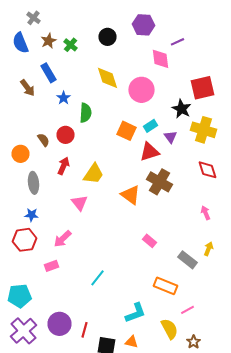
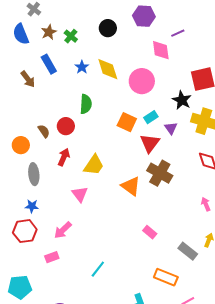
blue star: (64, 98) -> (82, 67), moved
red triangle: (150, 152) -> (150, 143), turned -35

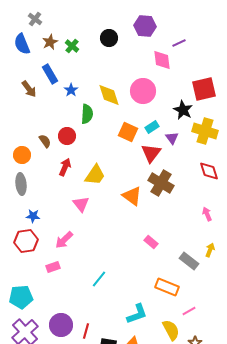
blue star: (82, 67) -> (71, 90), moved
yellow diamond: (108, 69) -> (109, 95), moved
gray ellipse: (34, 174) -> (21, 184), moved

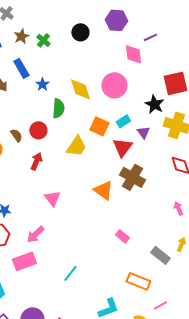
yellow trapezoid: (95, 175) -> (76, 146), moved
pink rectangle: (53, 267) -> (24, 261), size x1.6

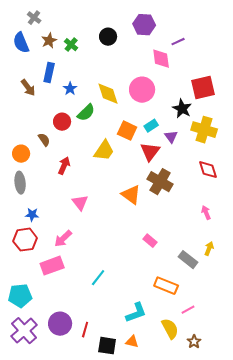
blue rectangle: (21, 68) -> (49, 73), turned 42
green semicircle: (58, 108) -> (86, 113), turned 42
red circle: (38, 130) -> (62, 122), moved

